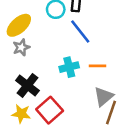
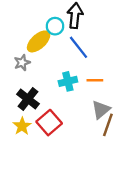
yellow ellipse: (19, 25) -> (39, 41), moved
yellow star: (21, 114) -> (22, 126), turned 30

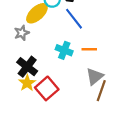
cyan cross: (68, 81) -> (64, 50), turned 35
yellow star: (22, 126) -> (27, 83), moved

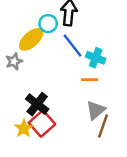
cyan cross: (64, 50) -> (96, 58), moved
black cross: (27, 67) -> (37, 104), moved
yellow star: (27, 83) -> (24, 128), moved

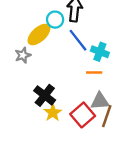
gray triangle: (96, 110) -> (100, 101), turned 36
red square: (42, 124) -> (83, 115), moved
yellow star: (24, 128) -> (53, 113), moved

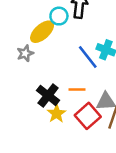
blue line: (78, 40) -> (88, 57), moved
orange line: (94, 72) -> (77, 89), moved

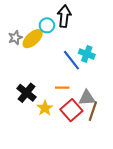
gray star: (25, 53) -> (15, 38), moved
black cross: (48, 95) -> (27, 93), moved

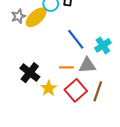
cyan cross: (87, 54) -> (103, 45), moved, turned 35
gray triangle: (87, 98) -> (87, 65), moved

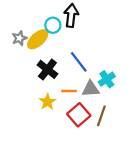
cyan cross: (103, 45) -> (107, 79), moved
black cross: (30, 73) -> (47, 69), moved
yellow star: (49, 88) -> (47, 102), moved

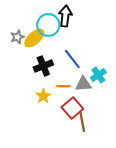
cyan circle: (53, 25) -> (48, 25), size x1.5
black cross: (47, 69) -> (43, 66), turned 30
brown line: (101, 116) -> (82, 122), moved, turned -30

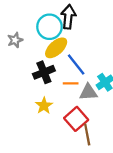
yellow ellipse: (34, 38) -> (56, 48), moved
orange line: (63, 86) -> (71, 83), moved

